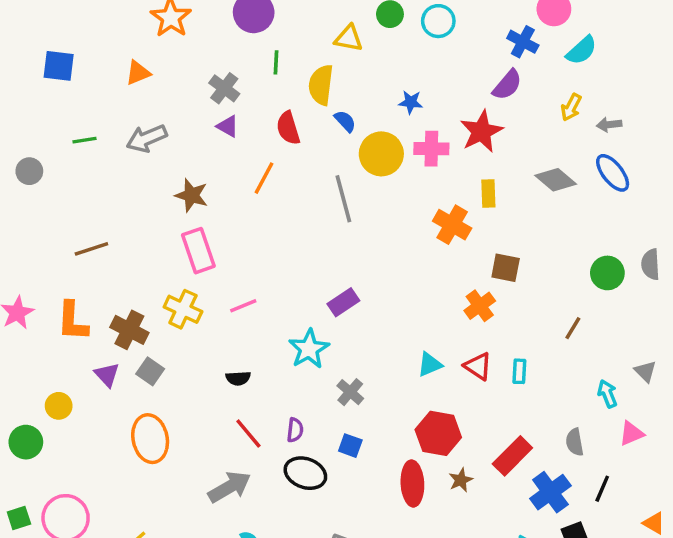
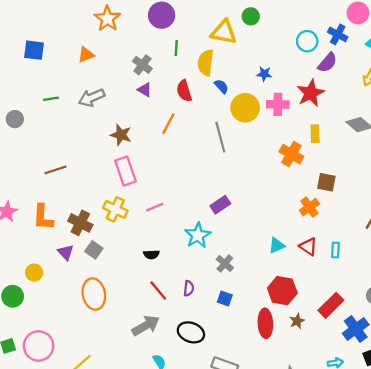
cyan circle: (438, 21) -> (307, 41), moved
yellow triangle: (349, 38) -> (224, 32), size x1.4
black ellipse: (305, 473) -> (191, 332), moved

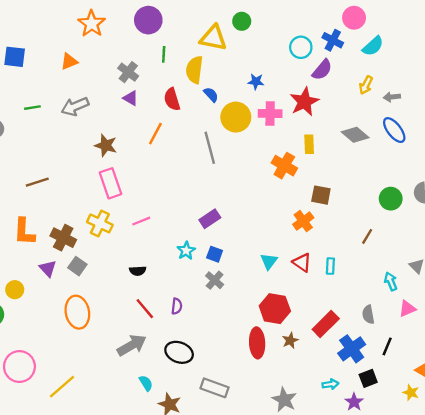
cyan star: (198, 235) -> (186, 251), size x0.7
cyan triangle: (277, 245) -> (269, 261), turned -30
blue square: (225, 299) -> (215, 254), moved

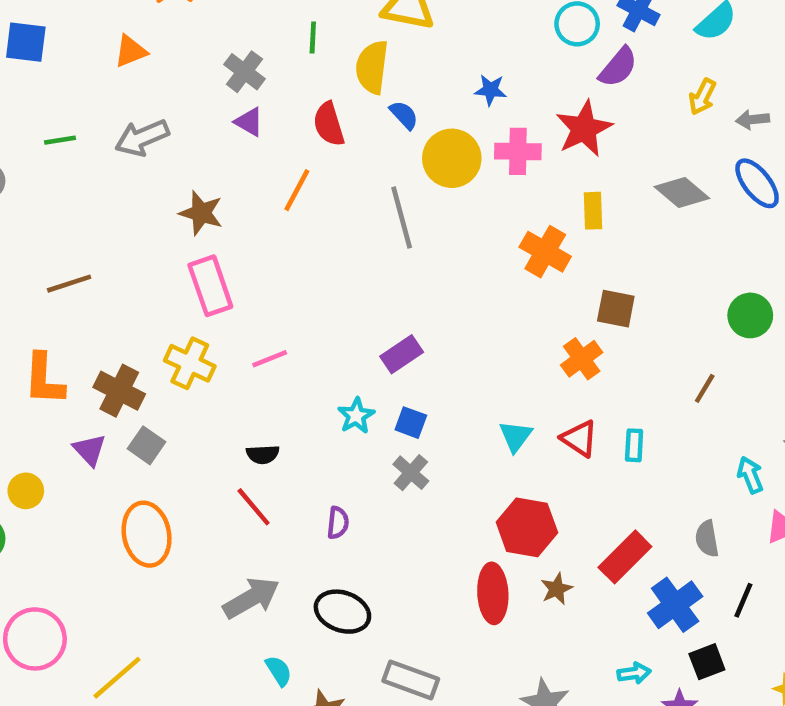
red line: (145, 309) -> (254, 507), moved

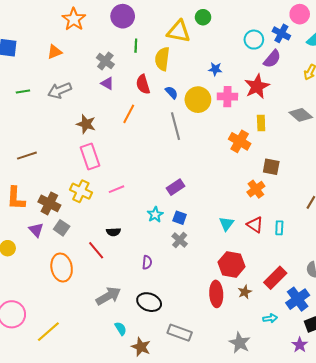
blue semicircle: (404, 115) -> (171, 92), moved
red line: (254, 507) -> (96, 250), moved
cyan arrow: (634, 673) -> (270, 318), moved

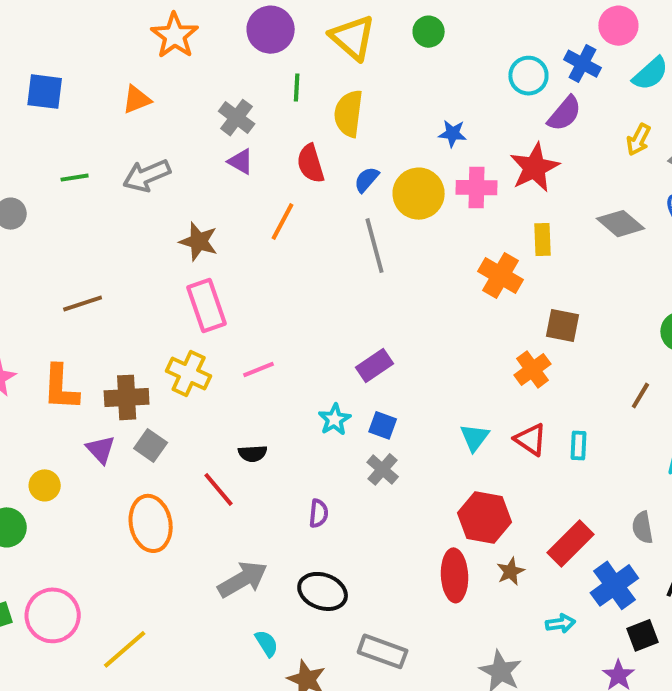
yellow triangle: (179, 31) -> (353, 38), moved, turned 30
blue semicircle: (171, 92) -> (367, 180), turned -96
brown cross: (49, 203) -> (127, 397), turned -30

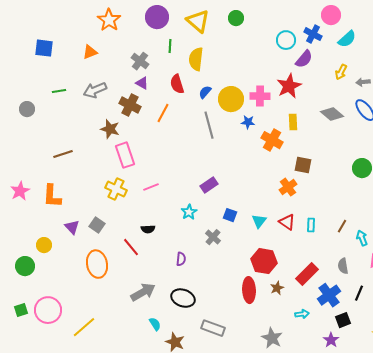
blue star: (453, 134) -> (248, 122), moved
brown star: (199, 242) -> (110, 129), moved
brown line: (640, 395) -> (342, 226), moved
brown cross: (127, 397) -> (130, 105), moved, turned 30
blue square: (383, 425) -> (230, 215), moved

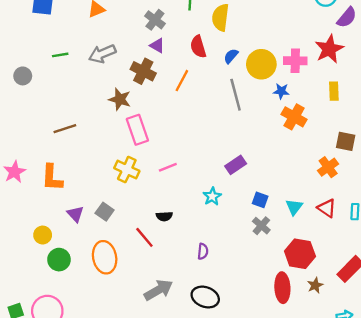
orange cross: (272, 140) -> (294, 117), moved
gray cross: (213, 237) -> (261, 226), moved
green circle: (25, 266) -> (59, 260), moved

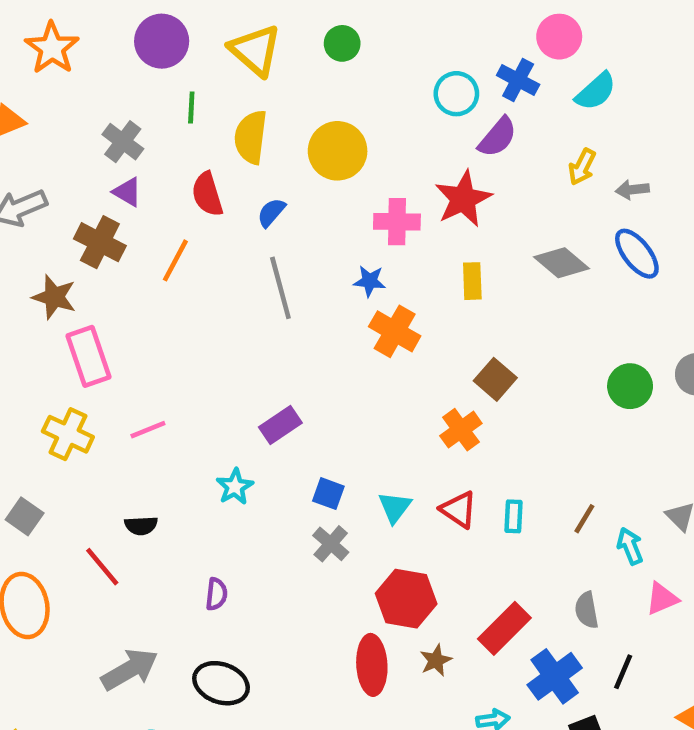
yellow circle: (261, 64) -> (338, 151), moved
brown square: (346, 141) -> (495, 379), turned 30

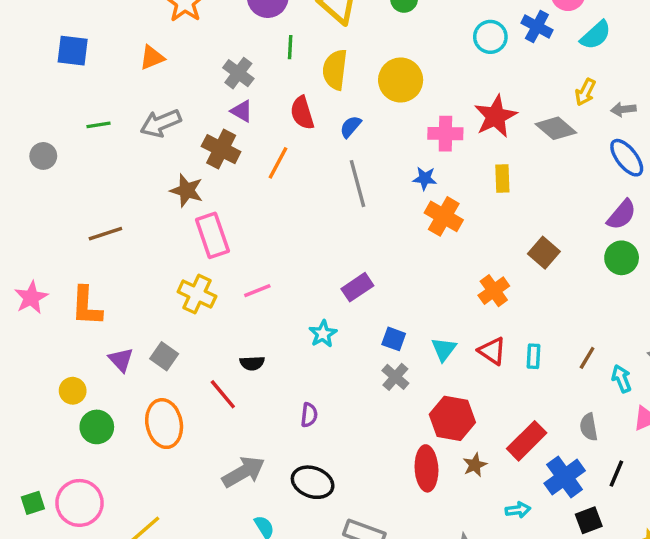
purple semicircle: (498, 137) -> (622, 215), moved
gray diamond: (561, 263) -> (556, 128), moved
brown square: (495, 379) -> (544, 253), moved

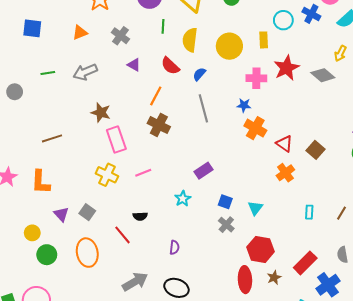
gray cross: (238, 73) -> (120, 36), moved
red semicircle: (302, 113) -> (170, 66), turned -30
brown cross: (221, 149) -> (159, 125), moved
yellow rectangle: (502, 178) -> (264, 40), moved
red triangle: (492, 351) -> (284, 144), moved

